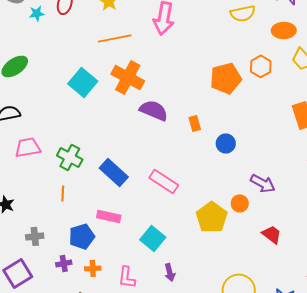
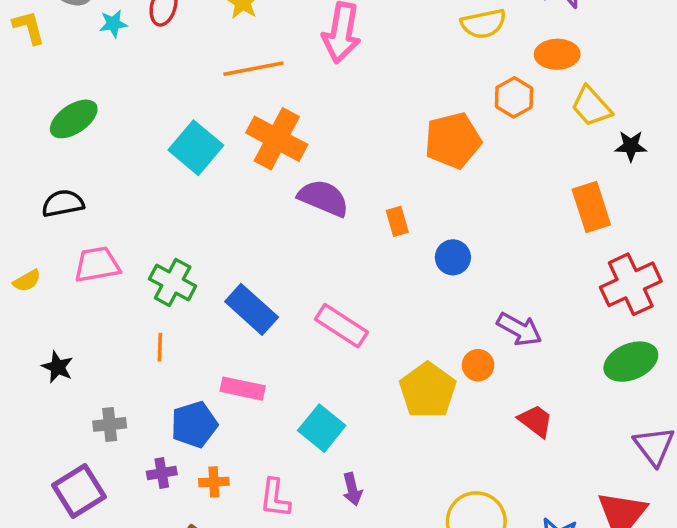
orange hexagon: (261, 66) -> (514, 97), moved

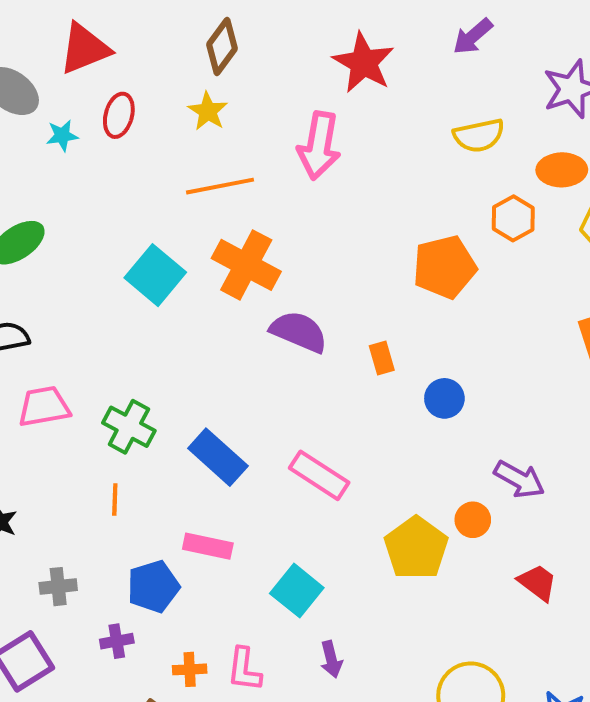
orange cross: (214, 482) -> (190, 669), moved

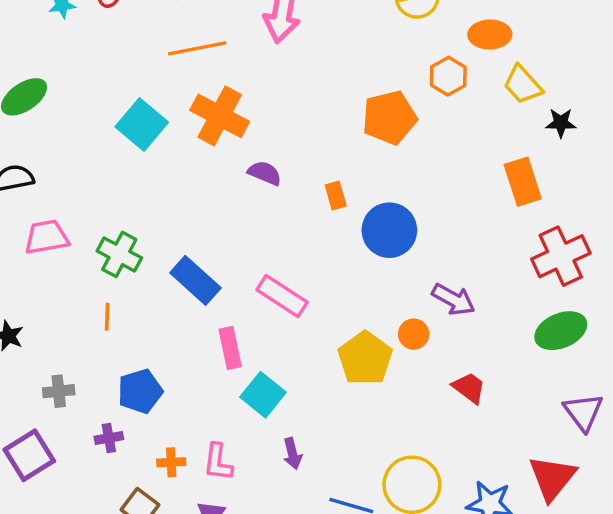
purple semicircle: (299, 332) -> (265, 173), size x0.7
blue circle: (444, 398) -> (389, 230), size x1.6
pink rectangle: (208, 546) -> (230, 348), moved, turned 66

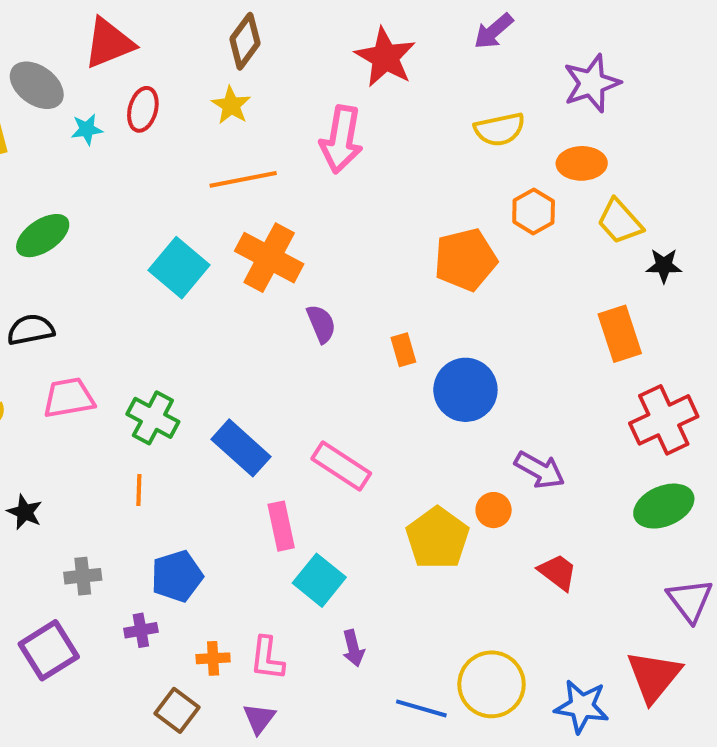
purple semicircle: (265, 173) -> (321, 324), turned 44

